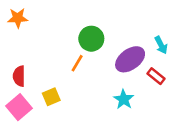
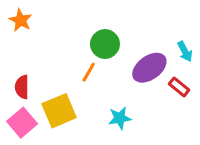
orange star: (18, 18) -> (21, 20), turned 30
yellow square: (51, 97) -> (59, 111), size x1.6
cyan star: (124, 99) -> (120, 118), moved, turned 30

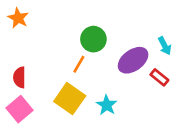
yellow square: (59, 111) -> (70, 99), moved, turned -32
cyan star: (120, 118) -> (107, 105), turned -30

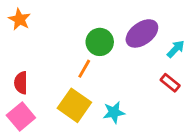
cyan arrow: (165, 46) -> (176, 49), turned -108
purple ellipse: (133, 60) -> (142, 33), moved
cyan star: (107, 105) -> (114, 112), turned 30

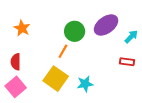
orange star: (20, 19) -> (22, 28), moved
red rectangle: (170, 83) -> (127, 62), turned -32

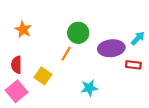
purple ellipse: (106, 25) -> (111, 48), moved, turned 30
yellow square: (56, 79) -> (43, 76), moved, size x0.7

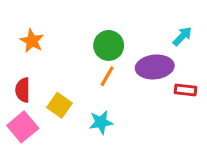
cyan arrow: (138, 38) -> (182, 36), moved
orange line: (66, 54) -> (107, 76), moved
cyan star: (89, 88) -> (101, 122), moved

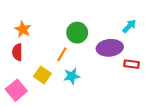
orange line: (107, 76) -> (62, 54), moved
red semicircle: (23, 90) -> (17, 52), moved
cyan star: (101, 122) -> (72, 76), moved

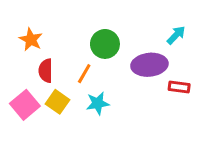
red semicircle: (17, 52) -> (46, 71), moved
pink square: (16, 90) -> (25, 105), moved

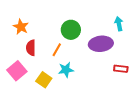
cyan arrow: (176, 35) -> (119, 24), turned -56
red rectangle: (179, 87) -> (121, 69), moved
yellow square: (58, 102) -> (44, 80), moved

